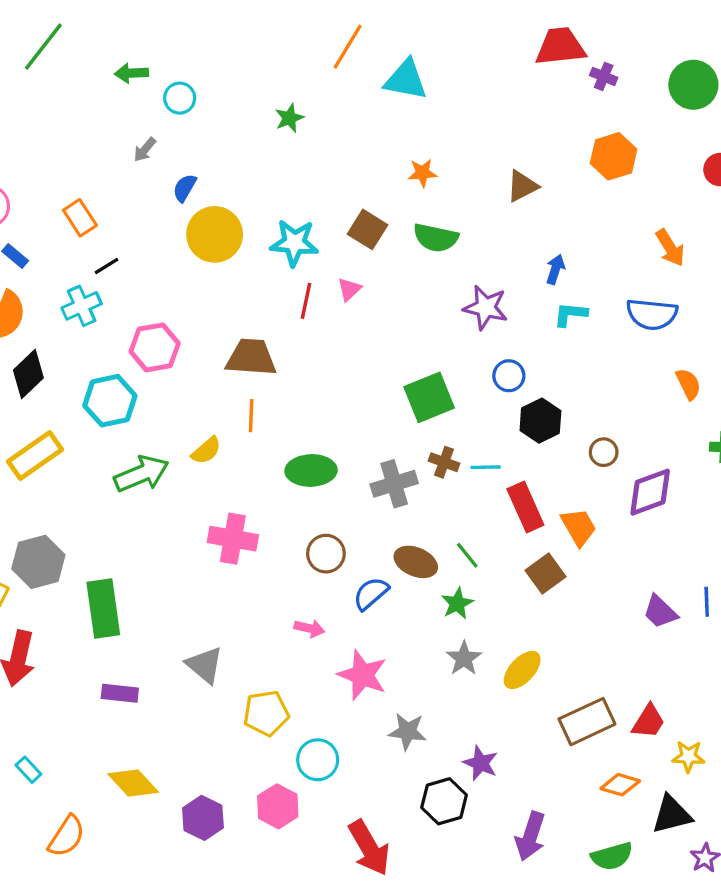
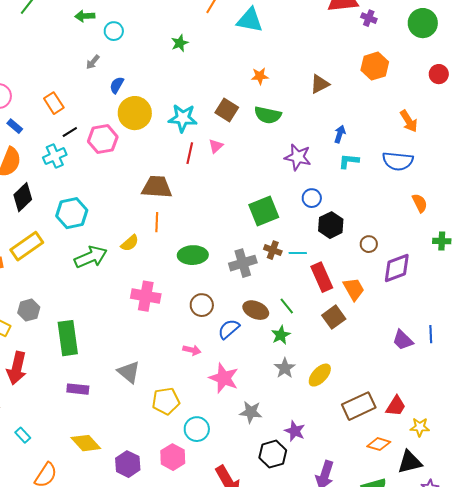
pink hexagon: (155, 347) -> (103, 139), moved
gray hexagon: (38, 562) -> (29, 310), size x0.7

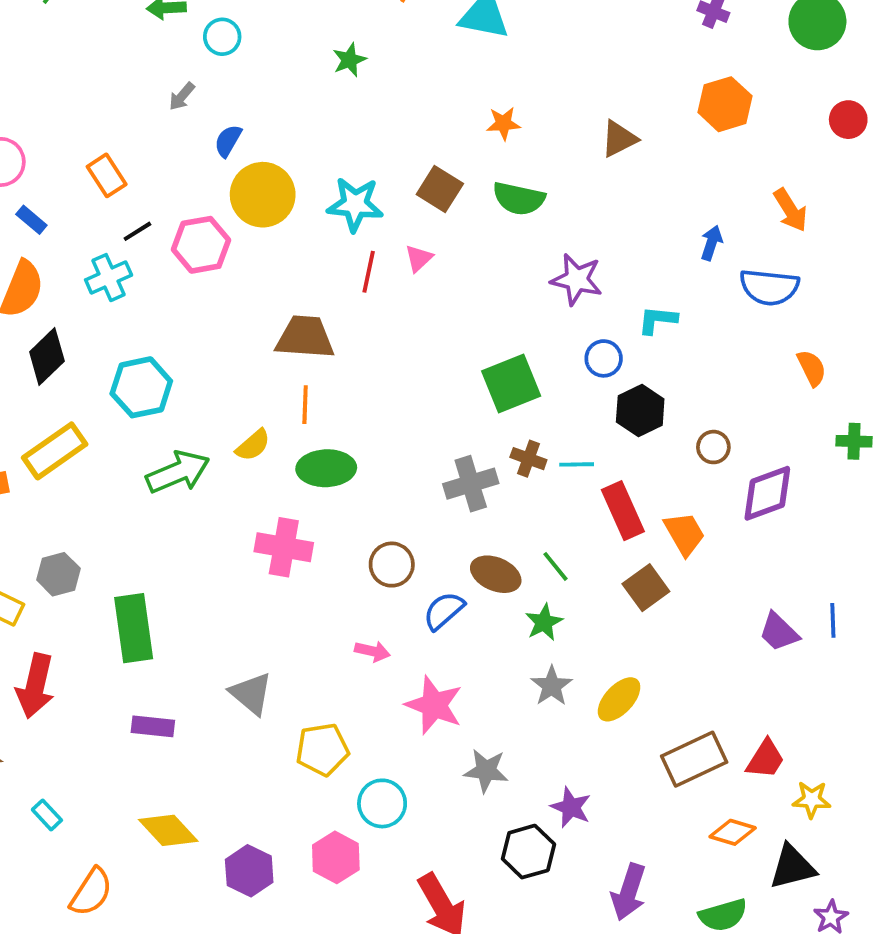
blue arrow: (340, 134) -> (711, 243), moved
cyan L-shape: (349, 161) -> (658, 320), moved
green ellipse: (193, 255) -> (326, 468), moved

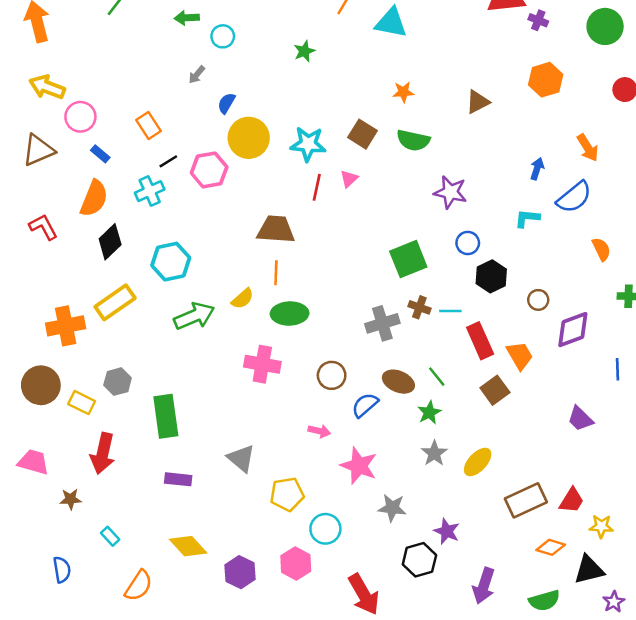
blue semicircle: (769, 287) -> (574, 197), turned -45
cyan L-shape: (658, 320) -> (527, 218), moved
blue line: (833, 620) -> (617, 369), moved

